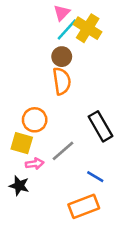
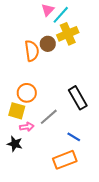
yellow cross: (88, 28) -> (68, 34), moved, turned 35
cyan line: (67, 29) -> (61, 15), moved
orange semicircle: (62, 81) -> (32, 51), moved

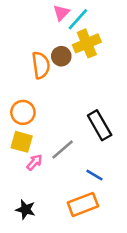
orange circle: (27, 93) -> (23, 112), moved
pink arrow: (27, 127) -> (34, 162), turned -40
black star: (15, 144) -> (25, 210), moved

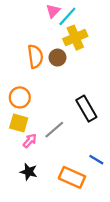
brown circle: (61, 56) -> (57, 58), moved
blue line: (94, 175) -> (96, 160), moved
orange rectangle: (83, 204) -> (72, 177), turned 45
black star: (25, 210) -> (29, 172), moved

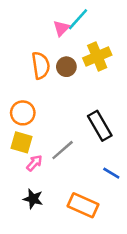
pink triangle: (53, 11) -> (61, 28), moved
yellow cross: (75, 38) -> (97, 56), moved
blue line: (96, 160) -> (111, 173), moved

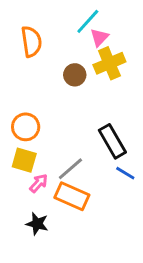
pink triangle: (61, 28) -> (99, 37), moved
orange semicircle: (41, 65) -> (31, 42), moved
blue line: (111, 173) -> (125, 173), moved
orange rectangle: (83, 205) -> (72, 196), moved

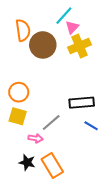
brown circle: (75, 75) -> (43, 45), moved, size x1.6
black rectangle: (112, 141) -> (82, 103), turned -65
pink arrow: (39, 183) -> (35, 138), moved, turned 56
orange rectangle: (72, 196) -> (52, 166), moved, turned 35

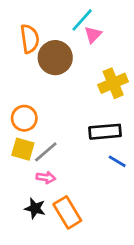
yellow cross: (80, 46) -> (113, 83), moved
gray line: (51, 123) -> (46, 152), moved

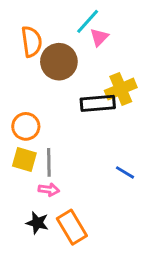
black rectangle: (105, 132) -> (98, 103), moved
gray line: (46, 152) -> (49, 162), turned -50

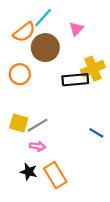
cyan line: (88, 21) -> (43, 18), moved
orange semicircle: (32, 42) -> (24, 32), turned 60
orange circle: (26, 126) -> (20, 74), moved
gray line: (49, 162) -> (38, 125), turned 60

